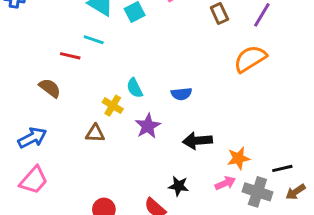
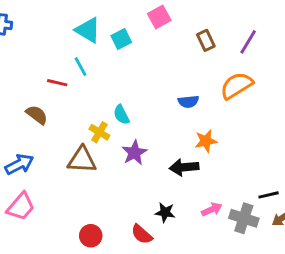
cyan line: (94, 40) -> (81, 67), turned 42
blue semicircle: (181, 94) -> (188, 102), moved
brown triangle: (95, 133) -> (82, 160), size x1.5
orange star: (238, 158) -> (206, 141), moved

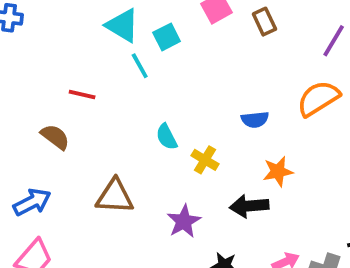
brown rectangle: (206, 40) -> (264, 22), moved
cyan line: (81, 67) -> (140, 66), moved
yellow cross: (99, 132) -> (205, 160), moved
purple star: (134, 153) -> (184, 221), moved

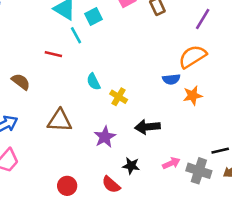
red line: (82, 95) -> (53, 54), moved
blue semicircle: (255, 120) -> (171, 79), moved
orange star: (278, 171) -> (193, 95), moved

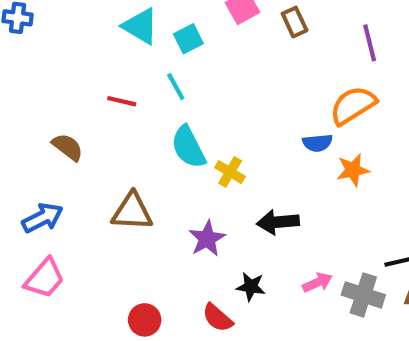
purple line: (203, 19) -> (370, 43), turned -45
cyan line: (76, 35) -> (176, 87), moved
cyan semicircle: (93, 82) -> (188, 147), size x1.5

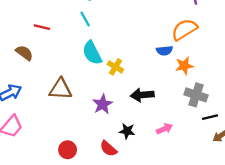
red line: (122, 101) -> (42, 27), moved
gray cross: (363, 295) -> (196, 95), moved

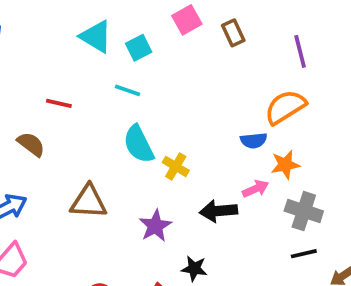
cyan line: (85, 19) -> (127, 90), turned -42
black line: (210, 117) -> (304, 254), moved
pink arrow: (164, 129) -> (256, 189), moved

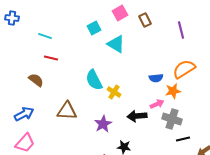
cyan triangle: (96, 37) -> (116, 44), moved
cyan line: (127, 90) -> (45, 36), moved
orange semicircle: (285, 107) -> (184, 69), moved
gray cross: (304, 211) -> (172, 119), moved

